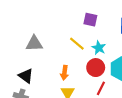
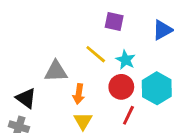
gray triangle: (34, 44) -> (56, 71), moved

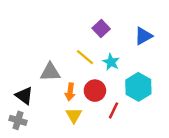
purple square: (114, 21) -> (101, 29), turned 35
red circle: (121, 87) -> (95, 91), moved

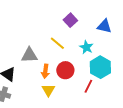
blue triangle: (143, 36) -> (104, 26), turned 42
cyan star: (111, 62) -> (86, 47), moved
red line: (114, 110) -> (88, 86), moved

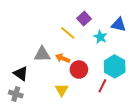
yellow line: (57, 43) -> (68, 33), moved
cyan star: (86, 47) -> (100, 37), moved
orange arrow: (45, 71) -> (63, 58), moved, turned 104

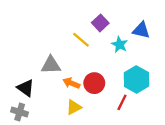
orange arrow: (63, 58) -> (71, 83), moved
yellow triangle: (62, 90) -> (74, 107), turned 32

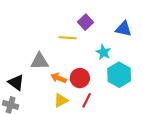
yellow line: (81, 40) -> (68, 38), turned -36
cyan star: (120, 45) -> (103, 52), moved
red line: (122, 102) -> (87, 100), moved

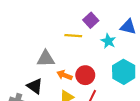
cyan star: (103, 52) -> (108, 41), moved
black triangle: (16, 83) -> (35, 86), moved

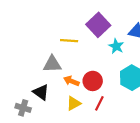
purple square: (91, 20) -> (98, 25), size x1.5
yellow line: (73, 36) -> (69, 41), moved

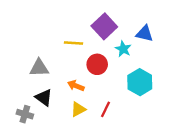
gray triangle: (52, 64) -> (39, 68), moved
red circle: (93, 81) -> (97, 64), moved

